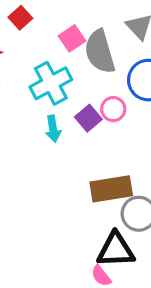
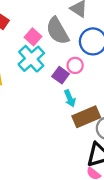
pink square: (72, 38) -> (33, 37), moved
cyan arrow: (53, 129) -> (70, 98), moved

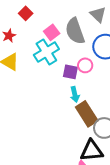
purple square: (61, 75) -> (70, 72), turned -35
brown rectangle: (86, 117) -> (87, 114), turned 70

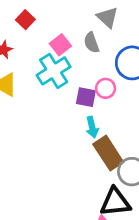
gray triangle: (98, 15) -> (107, 17), moved
gray semicircle: (75, 31) -> (91, 43), size x0.6

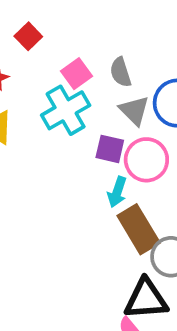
gray triangle: (107, 17) -> (134, 110), moved
pink circle: (106, 88) -> (146, 160), moved, size x1.5
cyan arrow: (92, 127) -> (117, 192), turned 30

